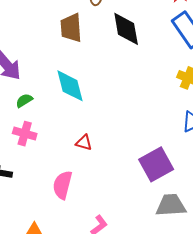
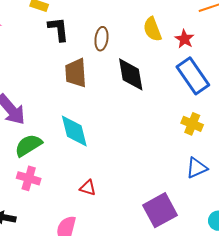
green semicircle: (24, 101) -> (28, 145), size x1.6

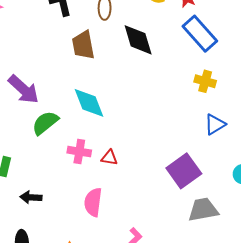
pink cross: (29, 178) -> (79, 152), moved

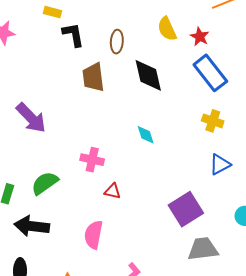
cyan diamond: (89, 103) -> (146, 135), moved, size x0.6
green semicircle: (45, 123) -> (45, 183), moved
pink cross: (79, 152) -> (92, 160), moved
black arrow: (31, 197) -> (32, 226), size x1.6

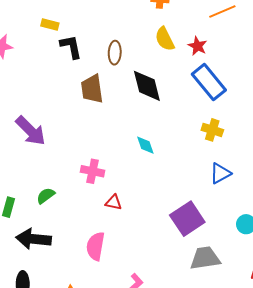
green semicircle: (45, 183) -> (46, 196), size x0.7

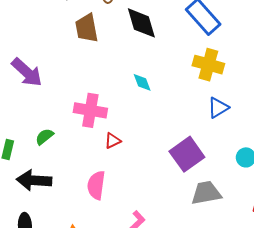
yellow cross: (212, 130) -> (208, 65), size x1.4
pink cross: (93, 171) -> (90, 110), size x1.4
red triangle: (114, 202) -> (113, 141), turned -36

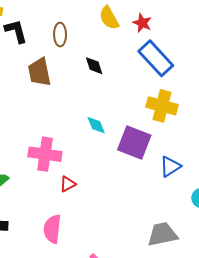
black diamond: (141, 23) -> (94, 66), size x0.6
blue triangle: (218, 108) -> (170, 166), moved
purple square: (187, 154) -> (134, 143), moved, turned -32

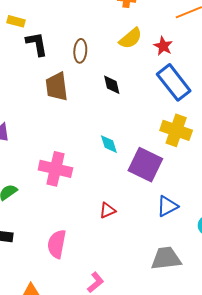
yellow semicircle: (109, 18) -> (131, 38), turned -105
blue triangle: (170, 166) -> (167, 206), moved
red triangle: (68, 184) -> (108, 210), moved

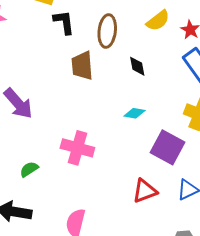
brown ellipse: (80, 51) -> (107, 31), size x1.4
cyan diamond: (109, 144) -> (135, 113), moved, turned -65
red triangle: (108, 210) -> (145, 191), moved, size x1.5

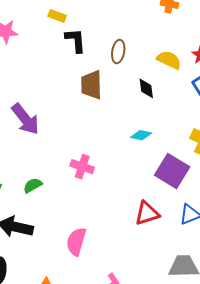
yellow semicircle: (158, 21) -> (169, 60), moved, turned -120
brown ellipse: (107, 31) -> (118, 52), size x0.7
pink cross: (77, 148) -> (82, 167), size x0.7

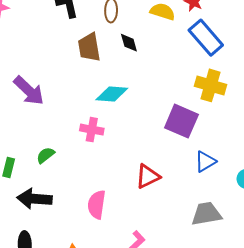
black diamond: (146, 88) -> (129, 43), moved
cyan diamond: (141, 135) -> (112, 94), moved, size x1.5
red triangle: (147, 213) -> (148, 176), moved

